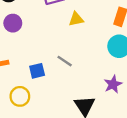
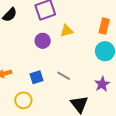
purple circle: (13, 23) -> (43, 41), moved
gray line: (65, 61) -> (64, 76), moved

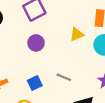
yellow triangle: (67, 31) -> (77, 34), moved

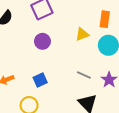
gray line: (64, 77) -> (84, 75), moved

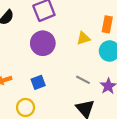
purple circle: (42, 41) -> (43, 43), size x1.5

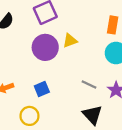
yellow triangle: (83, 38) -> (70, 41), moved

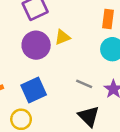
blue square: (42, 89) -> (34, 90), size x1.5

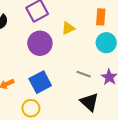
yellow triangle: (62, 37) -> (68, 28), moved

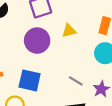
blue square: (40, 82) -> (30, 80), turned 30

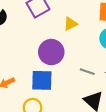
purple circle: (37, 41) -> (51, 52), moved

